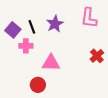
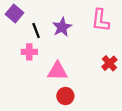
purple square: (13, 30) -> (15, 14), moved
red circle: (38, 85) -> (65, 96), moved

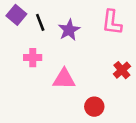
black line: (36, 30) -> (40, 22), moved
red circle: (65, 96) -> (94, 107), moved

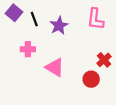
pink triangle: (64, 79) -> (55, 67), turned 30
red circle: (94, 107) -> (91, 79), moved

